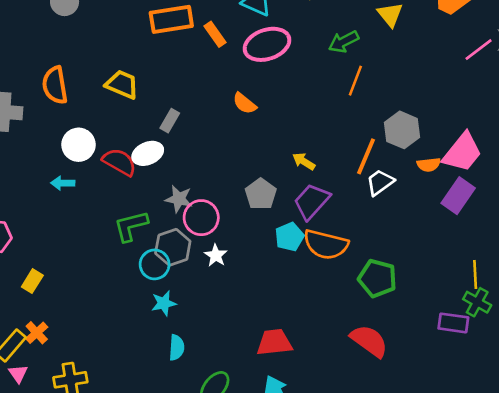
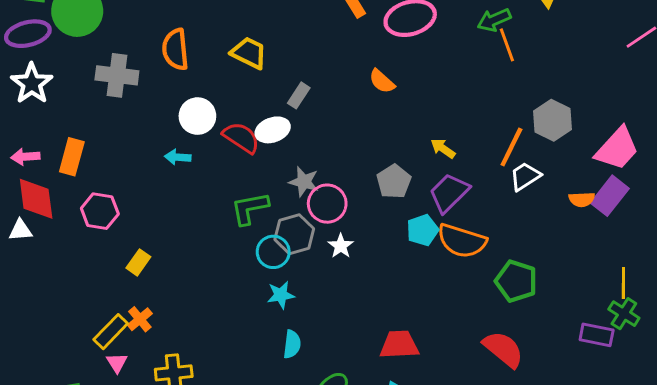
orange line: (355, 81) -> (507, 45), moved, turned -44
orange semicircle: (429, 165) -> (582, 199), moved

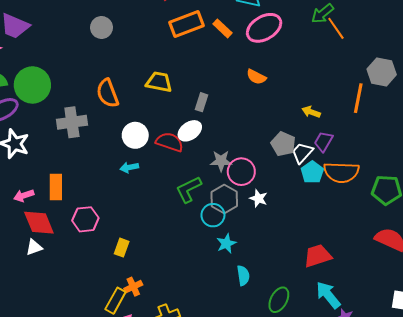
white trapezoid: (525, 176) -> (302, 153), moved
purple trapezoid: (449, 193) -> (324, 141), size x0.7
orange cross: (140, 319) -> (133, 287), turned 30

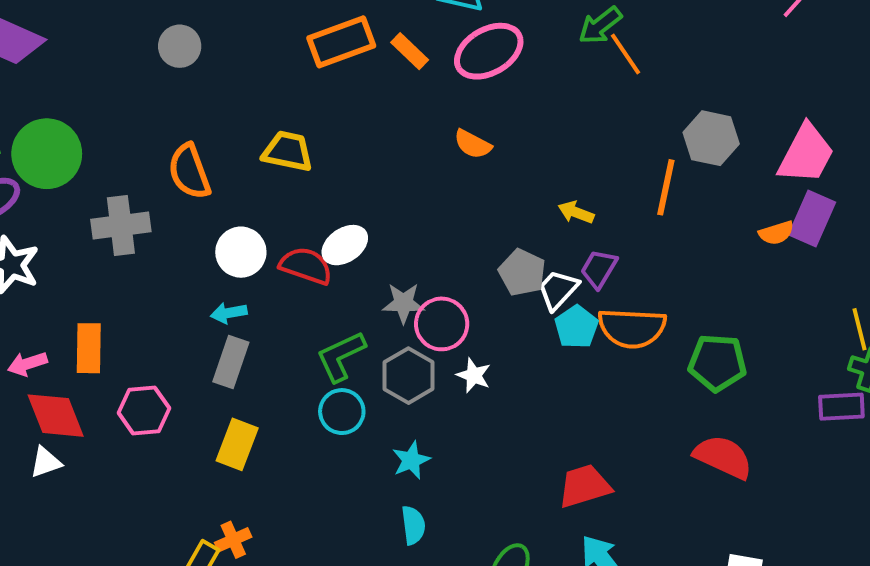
gray rectangle: (201, 102) -> (231, 362), moved, size x1.4
cyan circle: (213, 215) -> (342, 412), moved
yellow rectangle: (122, 248) -> (237, 444), moved, size x1.4
cyan semicircle: (243, 276) -> (413, 525), moved

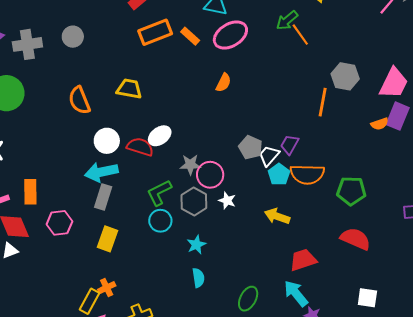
orange semicircle: (473, 144) -> (224, 83), turned -90
yellow arrow: (576, 212) -> (277, 216), moved, size x1.4
gray cross: (121, 226) -> (27, 44), moved
cyan arrow: (229, 313) -> (101, 172), size x1.8
red trapezoid: (584, 486) -> (303, 260), moved

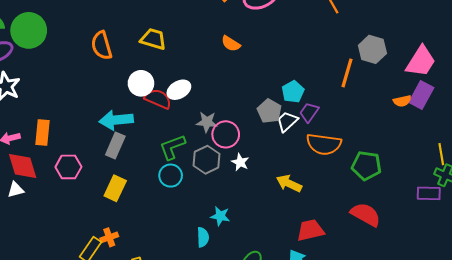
orange semicircle: (224, 83) -> (231, 44), moved, turned 90
white circle: (107, 141) -> (141, 83), moved
cyan pentagon: (279, 174) -> (293, 92), moved
cyan star: (196, 245) -> (220, 216), moved, turned 30

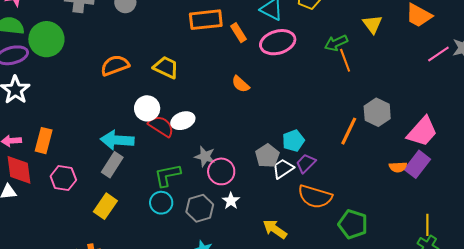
orange semicircle: (102, 45) -> (115, 65), turned 76
gray hexagon: (206, 160) -> (200, 208), moved

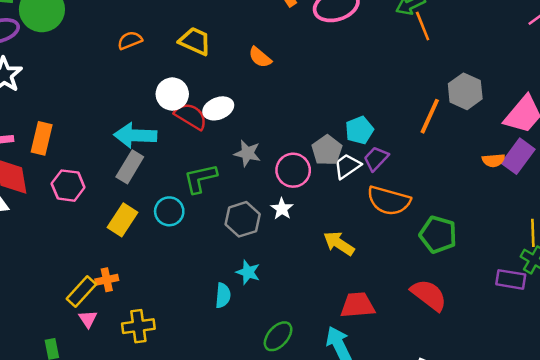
orange semicircle: (115, 65) -> (130, 40), size x0.7
orange semicircle: (241, 84) -> (260, 57), moved
pink circle: (221, 171) -> (293, 170), moved
cyan circle: (161, 203) -> (169, 211), moved

